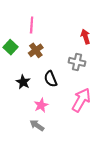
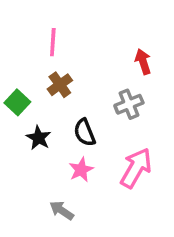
green square: (10, 47) -> (17, 102), moved
gray cross: (77, 62) -> (129, 104), turned -35
pink star: (41, 105) -> (81, 170), moved

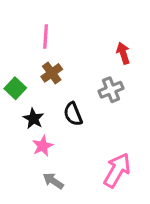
pink arrow: (136, 168) -> (117, 170), moved
pink star: (81, 170) -> (43, 146), moved

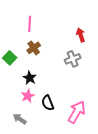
black semicircle: (73, 114) -> (48, 103), moved
black star: (33, 119) -> (30, 78), moved
gray arrow: (53, 181) -> (20, 119), moved

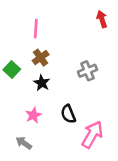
red arrow: (81, 35) -> (102, 19), moved
black star: (30, 78) -> (42, 83), moved
black semicircle: (48, 103) -> (68, 114), moved

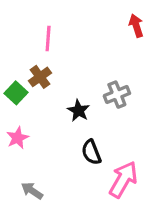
brown cross: (41, 58) -> (40, 77), moved
black star: (42, 83) -> (78, 111), moved
pink star: (33, 115) -> (18, 138), moved

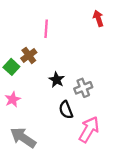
pink line: (48, 38) -> (46, 29), moved
gray cross: (117, 95) -> (83, 88), moved
gray arrow: (32, 191) -> (23, 138), size x1.6

